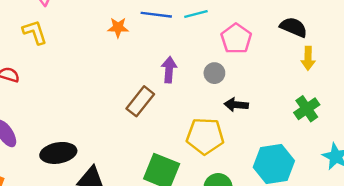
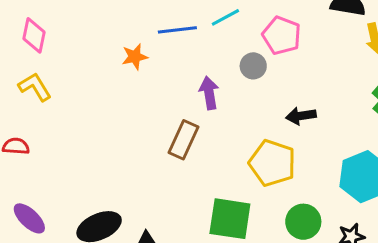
gray circle: (214, 73) -> (253, 66), moved
yellow pentagon: (205, 136) -> (272, 163), turned 30

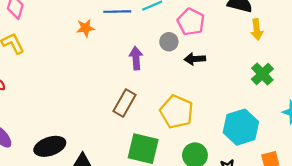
black arrow: (301, 116) -> (195, 59), moved
brown rectangle: (183, 140) -> (125, 103), moved

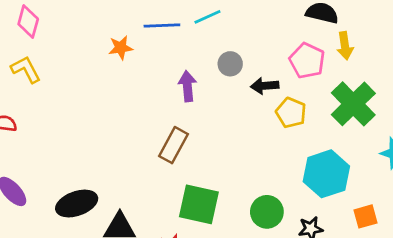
pink pentagon: (191, 22) -> (307, 61), moved
green cross: (262, 74) -> (353, 104), size x1.5
yellow pentagon: (177, 112) -> (291, 113), moved, size x0.7

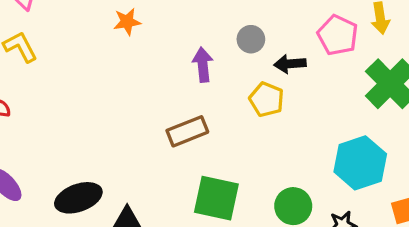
yellow pentagon: (291, 113) -> (267, 99), moved
brown rectangle: (173, 145) -> (187, 131), turned 40

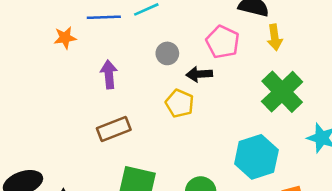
pink pentagon: (338, 35) -> (223, 42), moved
purple arrow: (203, 65) -> (109, 74), moved

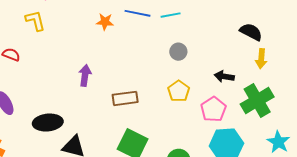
pink pentagon: (223, 42) -> (213, 109), moved
purple arrow: (109, 74) -> (85, 75), moved
black arrow: (199, 74) -> (224, 77), moved

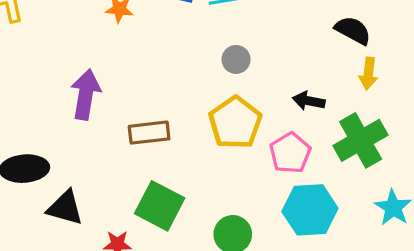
purple arrow: (85, 75) -> (86, 94), size x1.4
yellow pentagon: (179, 91) -> (235, 123), size x1.5

